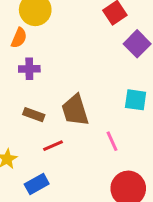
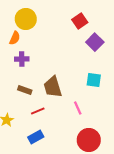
blue rectangle: (37, 184) -> (36, 137), moved

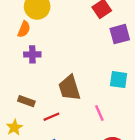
purple square: (95, 42) -> (120, 34), turned 30
brown rectangle: (25, 90) -> (26, 101), moved

